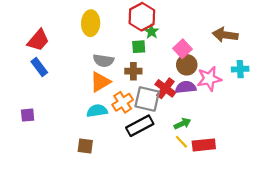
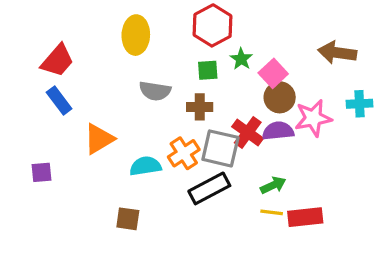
green star: (151, 32) -> (241, 59), moved
orange triangle: (100, 82) -> (99, 139), moved
yellow line: (181, 142) -> (272, 212), turned -40

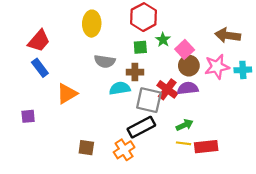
pink star: (313, 118) -> (217, 67), moved
orange cross: (184, 153) -> (124, 150), moved
cyan semicircle: (145, 166) -> (120, 88), moved

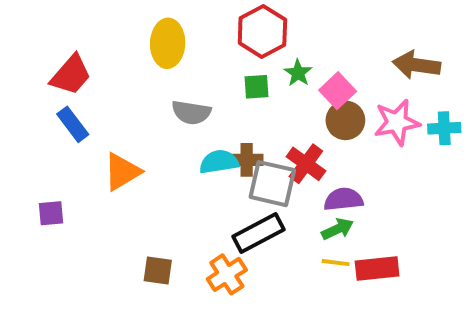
brown cross: (135, 72) -> (247, 160), moved
purple semicircle: (188, 88) -> (343, 199), moved

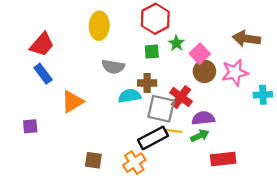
cyan cross: (444, 128) -> (263, 95), moved
brown cross: (247, 160) -> (147, 83), moved
yellow line: (336, 263) -> (174, 131), moved

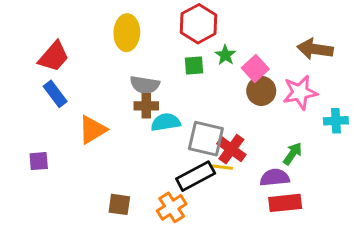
brown cross: (147, 83) -> (146, 106), moved
red cross: (181, 97) -> (231, 149), moved
purple semicircle: (203, 118) -> (275, 178), moved
green arrow: (200, 136) -> (293, 154), moved, turned -30

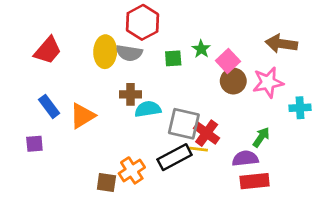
red hexagon: (198, 24) -> (143, 22), moved
yellow ellipse: (127, 33) -> (105, 52), moved
gray semicircle: (145, 85) -> (129, 53), moved
blue rectangle: (55, 94) -> (49, 106), moved
orange cross: (172, 207) -> (132, 170), moved

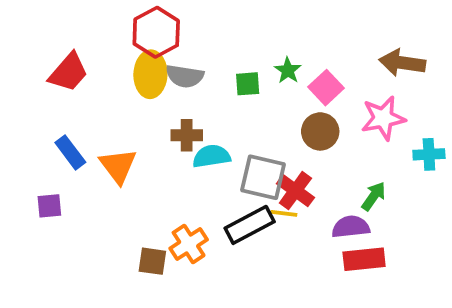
red hexagon: (143, 22) -> (156, 32), moved
brown circle: (233, 81) -> (320, 131), moved
orange triangle: (82, 116) -> (118, 166), turned -36

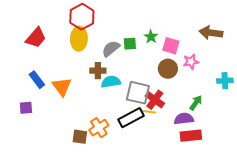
gray semicircle: (185, 76) -> (111, 49), moved, turned 132
pink square: (326, 88) -> (171, 46), turned -30
pink star: (383, 118) -> (191, 62), moved, size x0.7

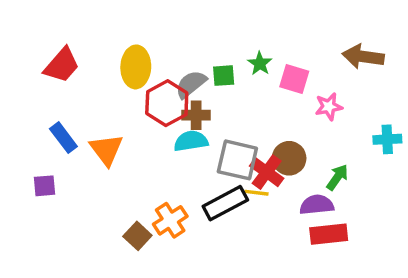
red hexagon: (82, 17) -> (167, 103), moved
brown circle: (168, 69) -> (289, 158), moved
brown cross: (98, 71) -> (196, 115), moved
brown square: (80, 137) -> (137, 236), turned 35

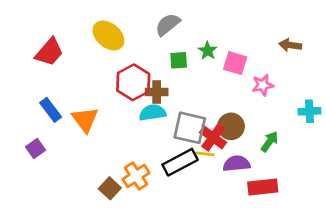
brown arrow: (363, 57) -> (290, 45), size x0.7
yellow ellipse: (136, 67) -> (108, 36), moved, turned -52
gray semicircle: (191, 84) -> (168, 24), moved
purple square: (44, 186) -> (35, 148), turned -30
purple semicircle: (317, 205) -> (237, 164), moved

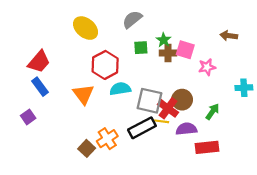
red trapezoid: (49, 52) -> (39, 62), moved
brown cross: (157, 92) -> (168, 53), moved
orange triangle: (85, 120) -> (83, 94), moved

